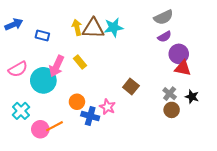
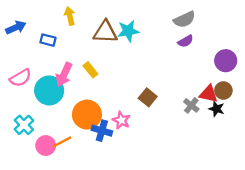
yellow arrow: (77, 27) -> (70, 16), moved
purple circle: (179, 54) -> (226, 61), moved
red triangle: (183, 68) -> (208, 94), moved
orange circle: (77, 102) -> (87, 115), size x1.6
brown circle: (172, 110) -> (223, 90), moved

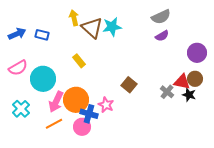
yellow arrow: (70, 16) -> (74, 18), moved
blue arrow: (16, 27) -> (17, 34), moved
brown triangle: (105, 32) -> (92, 28), turned 40
pink arrow: (64, 74) -> (56, 102), moved
pink circle: (46, 146) -> (82, 127), moved

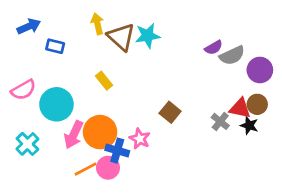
gray semicircle: (161, 17) -> (232, 55), moved
blue arrow: (17, 34) -> (29, 26), moved
orange line: (54, 124) -> (86, 169), moved

